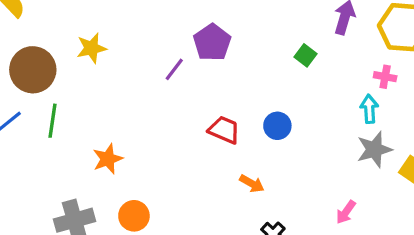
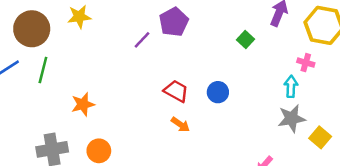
orange arrow: (252, 184) -> (180, 125), moved

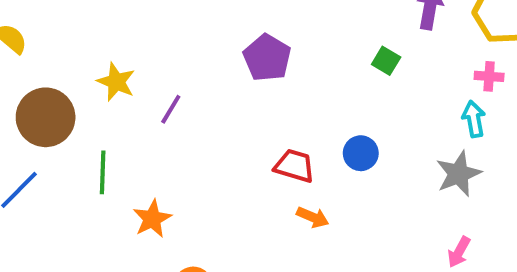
yellow star: (79, 17) -> (116, 82), turned -30
purple line: (142, 40) -> (171, 109), moved
green line: (43, 70) -> (103, 172), moved
gray star: (292, 118) -> (458, 174), moved

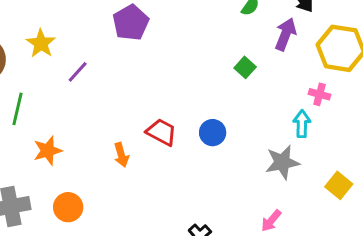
purple pentagon: (267, 58) -> (131, 23), moved
orange arrow: (313, 217) -> (121, 155), moved, turned 40

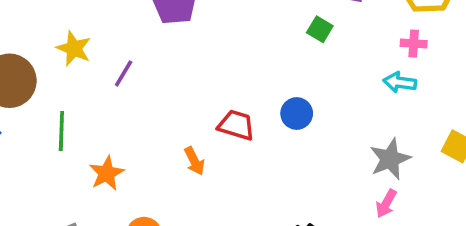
cyan arrow: (302, 124) -> (400, 82), turned -72
gray star: (282, 162) -> (390, 159), moved

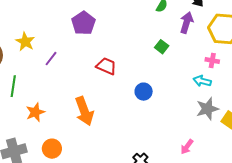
red trapezoid: (236, 125) -> (106, 66), moved
gray star: (390, 159) -> (207, 109), moved
orange arrow: (194, 161) -> (84, 111), size x1.8

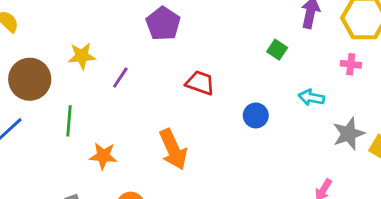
yellow star: (25, 42) -> (82, 56), turned -30
cyan arrow: (202, 81) -> (311, 98), moved
orange star: (35, 112) -> (103, 156), turned 30

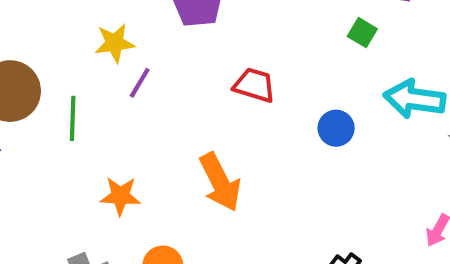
yellow star: (82, 56) -> (115, 43), moved
cyan arrow: (311, 98) -> (415, 99), size x1.6
green line: (69, 121) -> (73, 118), moved

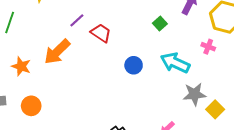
purple line: (140, 83) -> (77, 20), moved
orange arrow: (220, 182) -> (57, 52), moved, turned 56

